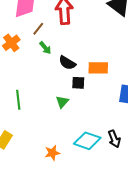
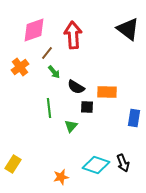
green line: (18, 100) -> (49, 108), moved

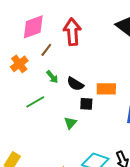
green arrow: (54, 72) -> (52, 77), moved
green line: (49, 108) -> (35, 102), moved, turned 66

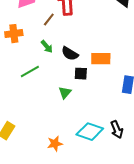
brown line: (46, 50) -> (49, 20), moved
orange cross: (19, 64) -> (14, 34), turned 30

